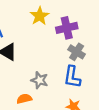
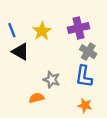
yellow star: (40, 16) -> (42, 31), moved

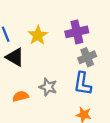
gray cross: (88, 52) -> (87, 57), turned 35
orange semicircle: (37, 98) -> (21, 96), moved

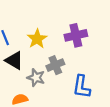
gray cross: (87, 57) -> (55, 65), moved
gray star: (48, 87) -> (36, 78), moved

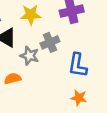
yellow star: (37, 39) -> (31, 15), turned 30

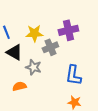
gray cross: (50, 42) -> (50, 47), moved

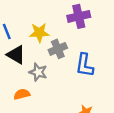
purple cross: (68, 30) -> (79, 16), moved
blue L-shape: (73, 75) -> (85, 65), moved

